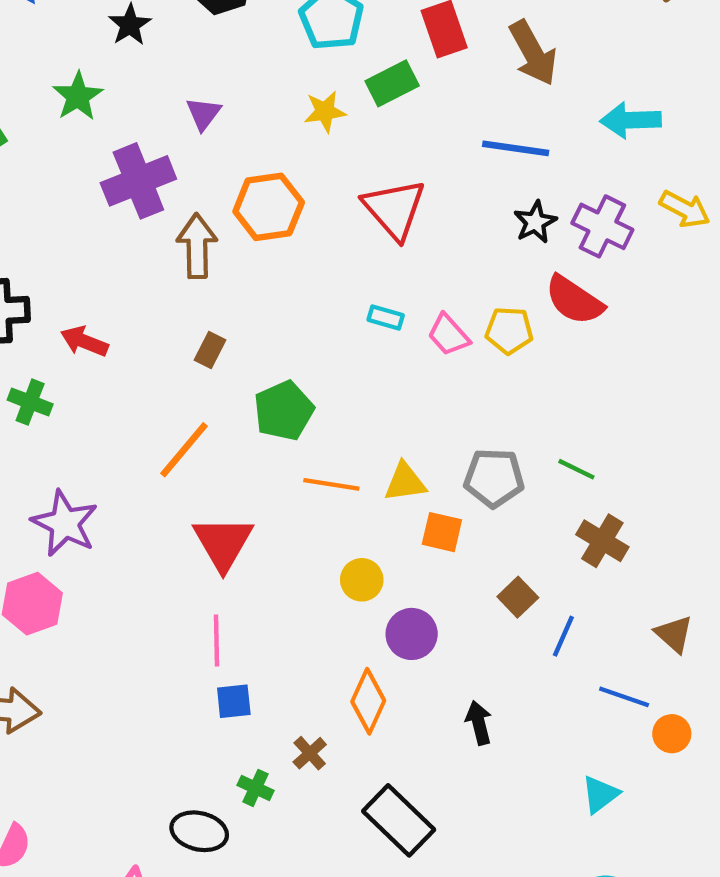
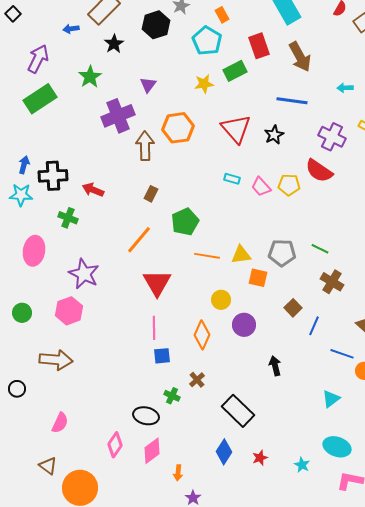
cyan arrow: (631, 120) -> (345, 88), size x0.6
black star: (535, 222) -> (274, 135), moved
orange diamond: (368, 701) -> (202, 335), moved

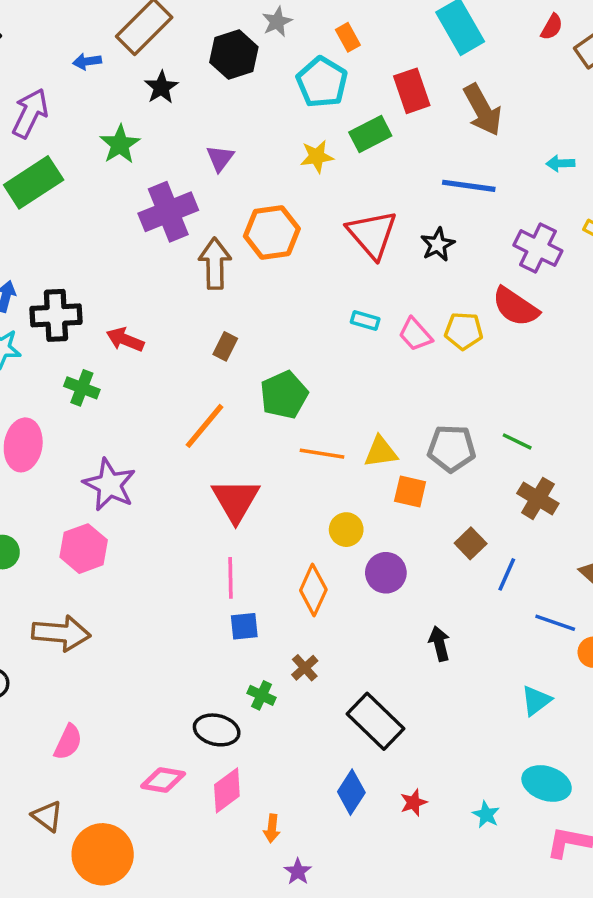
pink diamond: (115, 445) -> (163, 780), turned 65

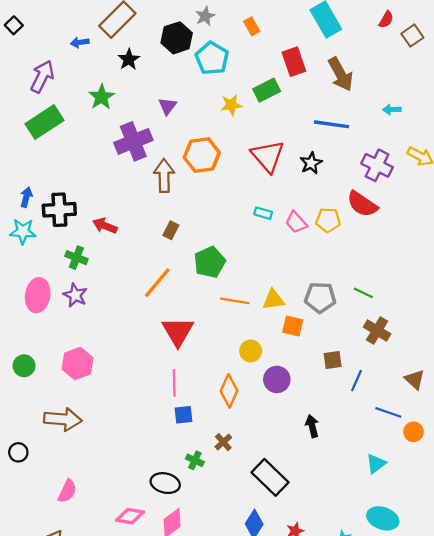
cyan pentagon: (322, 82) -> (212, 58), moved
purple star: (110, 485) -> (75, 295), moved, size x0.7
brown square: (471, 543) -> (333, 360), turned 36

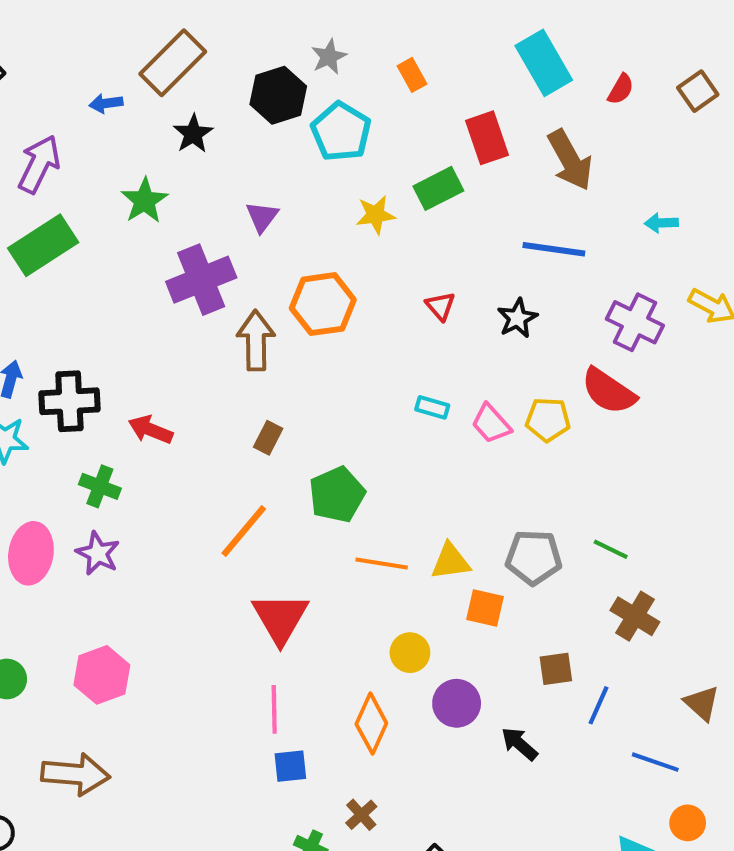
red semicircle: (386, 20) -> (621, 89), moved
red triangle: (268, 156) -> (440, 306), size x0.5
black arrow: (312, 426) -> (519, 744), moved, turned -35
orange circle: (413, 432) -> (688, 823), moved

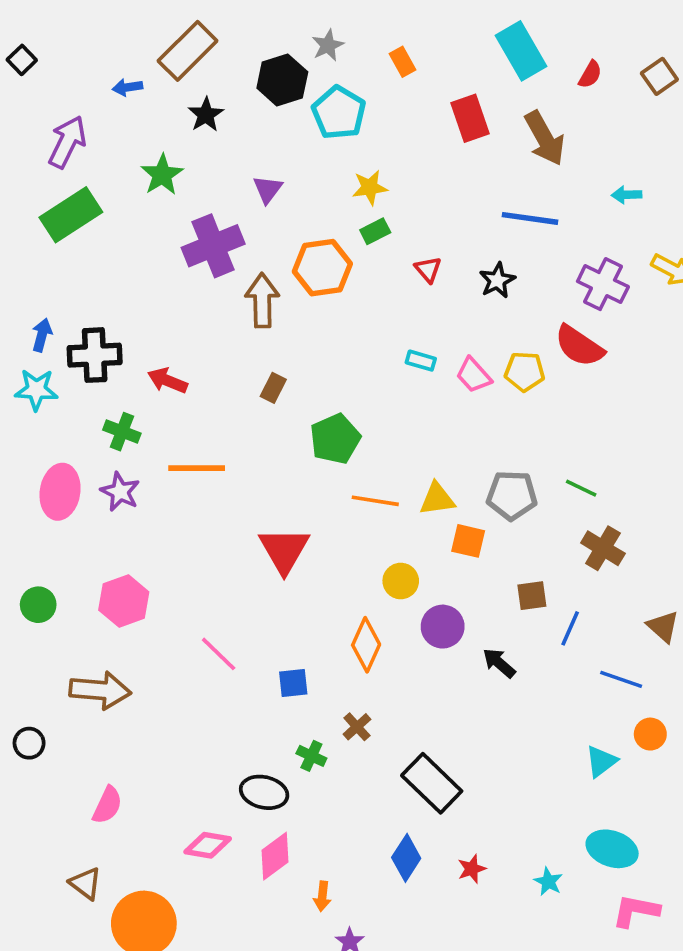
green rectangle: (438, 188) -> (375, 231), moved, size x0.7
orange line: (244, 531) -> (197, 468), moved, turned 50
pink line: (274, 709) -> (219, 654), moved, turned -45

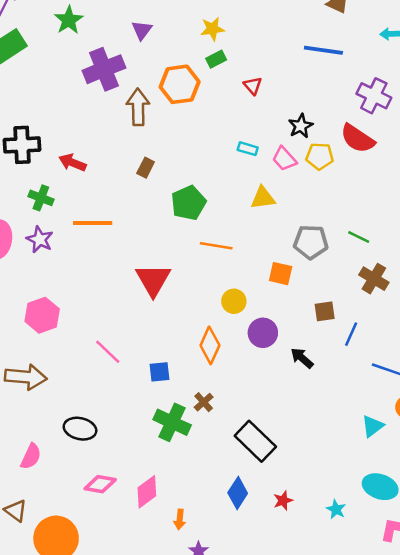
black star: (497, 280) -> (301, 126), moved
yellow triangle: (437, 499) -> (263, 198), moved
green cross: (311, 756) -> (172, 422), size x1.8
black ellipse: (264, 792) -> (80, 429), moved

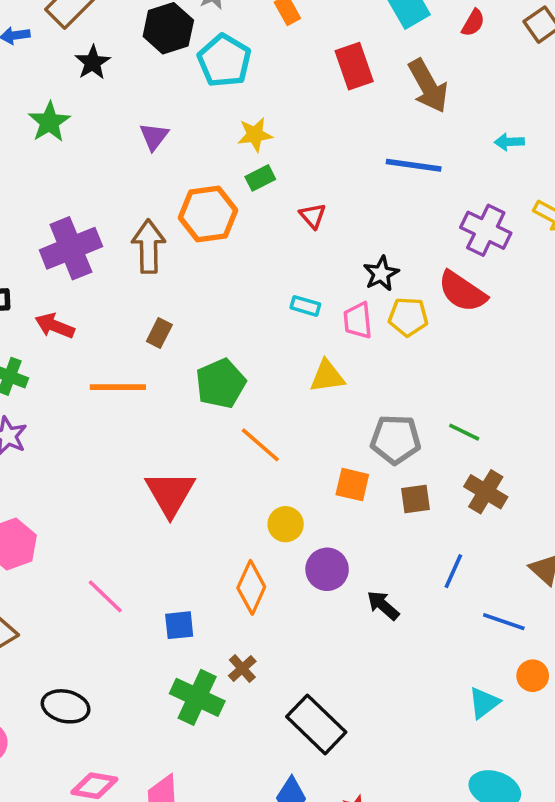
purple cross: (104, 69) -> (71, 248), moved
pink trapezoid: (284, 159) -> (358, 320), turned 36
orange line: (93, 223) -> (118, 387), moved
orange line: (216, 246) -> (260, 445), turned 32
brown square: (325, 311) -> (415, 499), moved

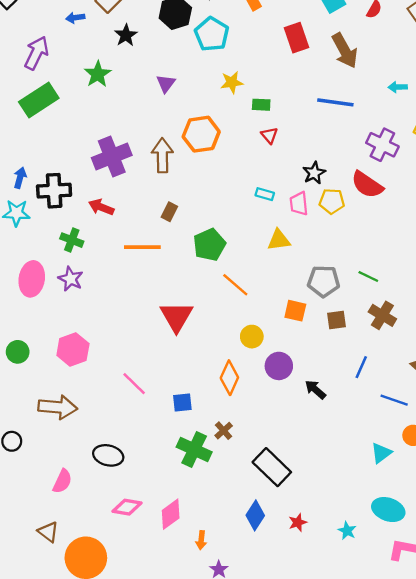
green rectangle: (260, 178) -> (261, 105), moved, turned 30

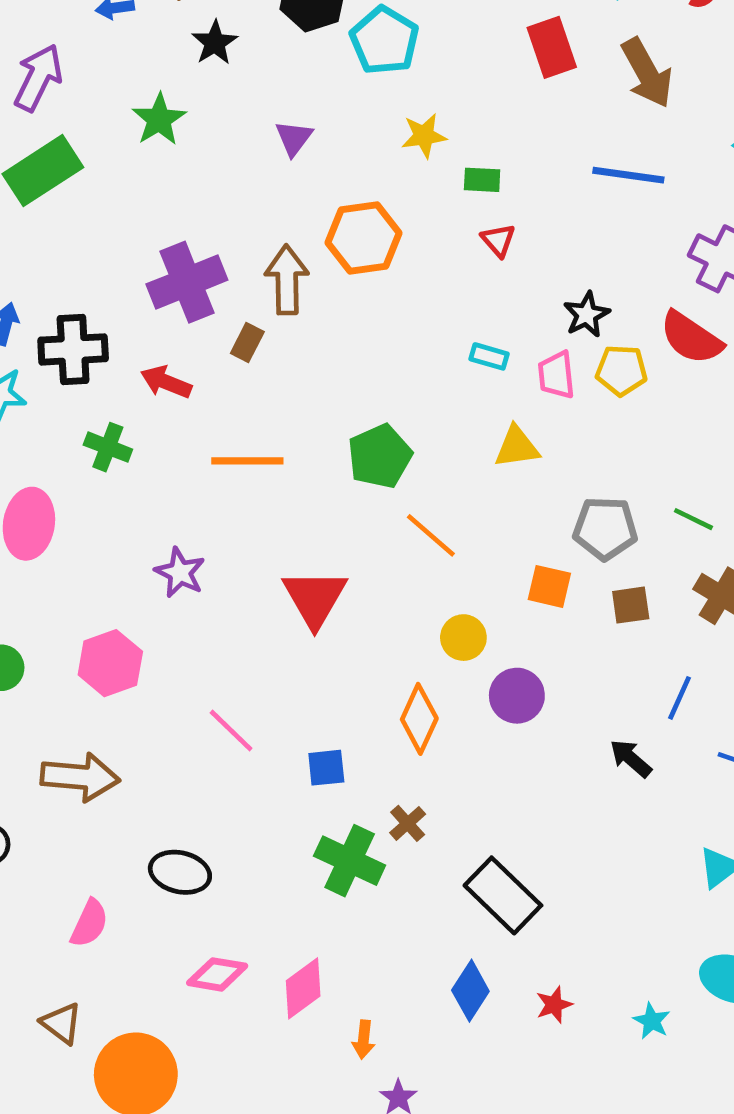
brown rectangle: (169, 212) -> (247, 342), moved
purple star: (71, 279) -> (180, 572), moved
black arrow: (315, 389) -> (631, 758), moved

